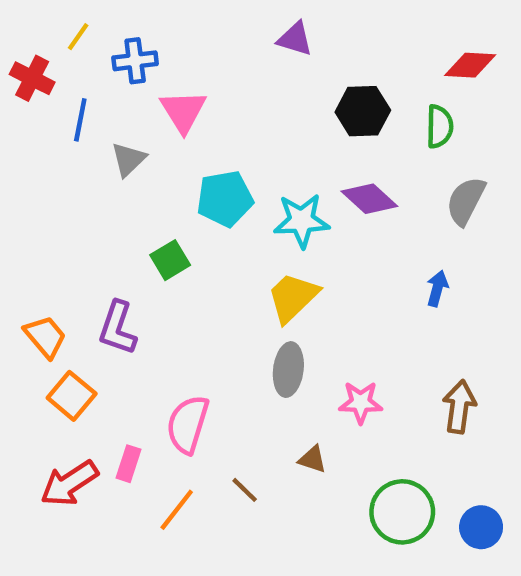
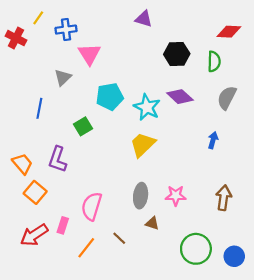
blue line: (80, 120) -> (39, 108), moved
cyan star: (301, 221) -> (147, 107), turned 30
gray ellipse: (288, 370) -> (141, 196), moved

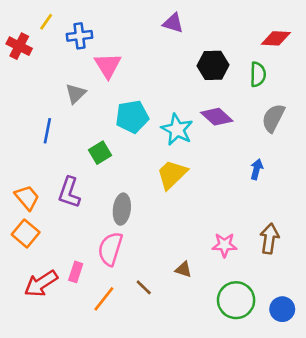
orange square: (35, 192) -> (26, 233), moved
gray ellipse: (141, 196) -> (122, 209), moved
pink star: (176, 196) -> (224, 245), moved

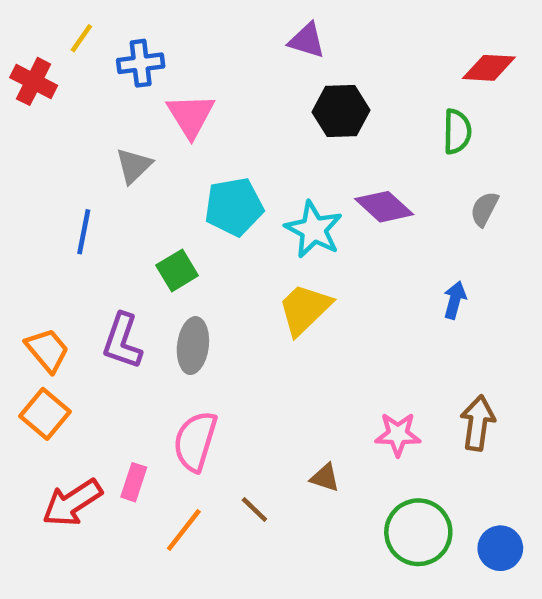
black hexagon: (213, 65) -> (341, 111), moved
gray semicircle: (273, 118) -> (484, 209), size x0.7
gray ellipse: (122, 209) -> (193, 346), moved

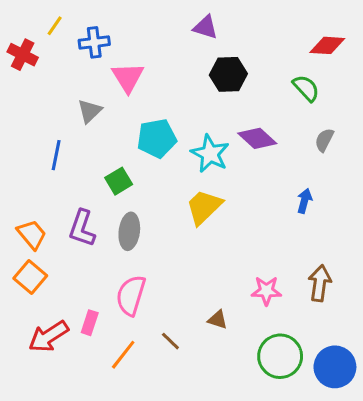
green semicircle: (457, 132) -> (306, 88), turned -44
blue circle: (500, 548) -> (335, 367), size x1.4

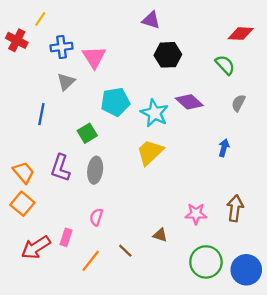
blue cross: (94, 42) -> (62, 47), moved
pink semicircle: (131, 295) -> (96, 217), size x0.6

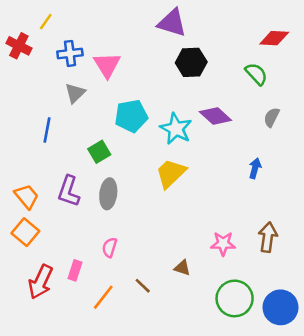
purple triangle: (151, 20) -> (172, 23), size x1.4
red arrow: (36, 247) -> (41, 282), turned -32

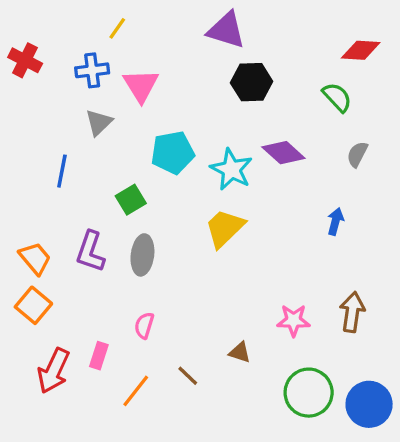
yellow line: (46, 22) -> (117, 28), moved

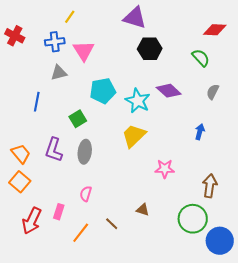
gray triangle: (99, 122) -> (59, 73), turned 30
pink star: (294, 320) -> (165, 169), moved
green circle: (309, 393) -> (193, 219), moved

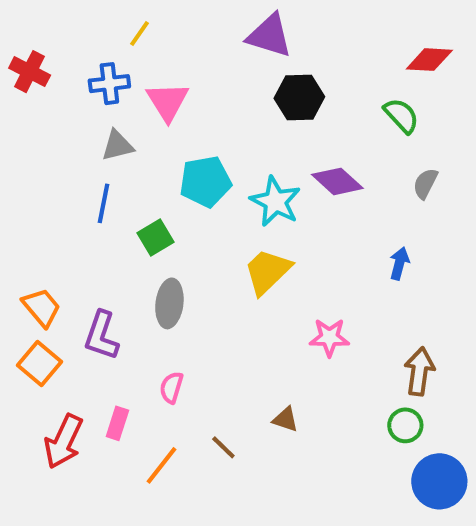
blue line: (37, 102) -> (103, 203), moved
purple L-shape: (54, 150) -> (101, 335), moved
green circle: (193, 219) -> (405, 425), moved, size x0.6

